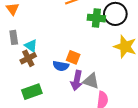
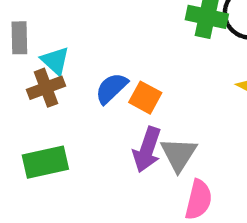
blue semicircle: (61, 66) -> (111, 88), moved, turned 119
gray triangle: (91, 81) -> (179, 154), turned 36

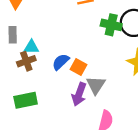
cyan triangle: (55, 61) -> (31, 47), turned -42
gray triangle: (179, 154) -> (96, 85), moved

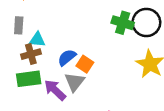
gray triangle: (96, 85) -> (75, 82), moved
purple arrow: (79, 94) -> (55, 90), moved, turned 110
green rectangle: (26, 100) -> (29, 79), moved

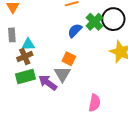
green cross: (123, 23) -> (94, 22), turned 36
blue semicircle: (67, 57) -> (75, 31), moved

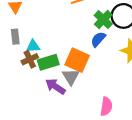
blue semicircle: (75, 31) -> (98, 39), moved
orange square: (69, 59) -> (77, 60), size x1.6
green rectangle: (25, 76) -> (48, 62), moved

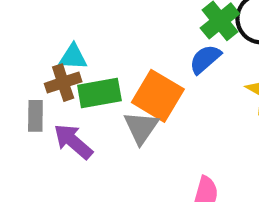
gray rectangle: (15, 37) -> (35, 116), moved
purple arrow: (55, 86) -> (73, 142), moved

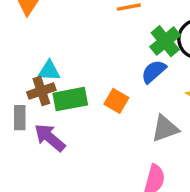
orange square: (158, 96) -> (116, 101), size x0.6
gray triangle: (141, 128) -> (165, 129), moved, turned 36

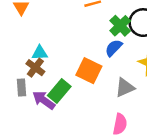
brown cross: (41, 91) -> (35, 68), turned -30
green rectangle: (70, 99) -> (59, 91), moved, turned -35
orange square: (116, 101) -> (89, 71), size x1.5

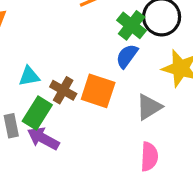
brown cross: (35, 68) -> (63, 90), moved
green rectangle: (59, 91) -> (37, 113), moved

